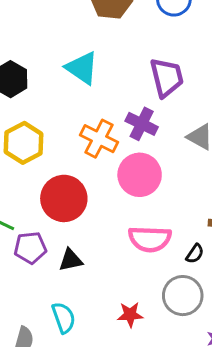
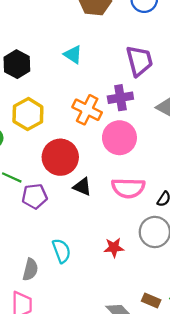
cyan triangle: (82, 68) -> (73, 54), size x0.7
purple cross: (142, 124) -> (120, 98), turned -35
black triangle: (71, 260) -> (82, 187), moved, turned 36

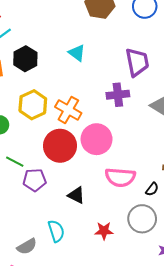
orange cross: (87, 110) -> (68, 110), moved
pink circle: (119, 138) -> (97, 139), moved
black triangle: (82, 187) -> (76, 195), moved
gray semicircle: (30, 270) -> (27, 246), turned 42

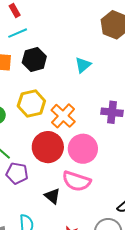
cyan triangle: (77, 53) -> (83, 65), turned 30
pink semicircle: (120, 177) -> (77, 181), moved

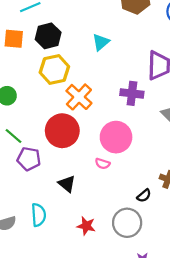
yellow hexagon: (31, 104) -> (54, 70), moved
pink circle: (83, 149) -> (116, 137), moved
pink semicircle: (77, 181) -> (102, 164), moved, size x0.5

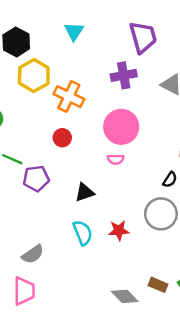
red circle: (62, 131) -> (62, 138), size x0.5
black triangle: (67, 184) -> (85, 192), turned -42
cyan semicircle: (39, 215) -> (83, 233), moved

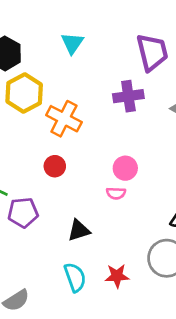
pink circle: (121, 127) -> (125, 168), moved, size x0.6

